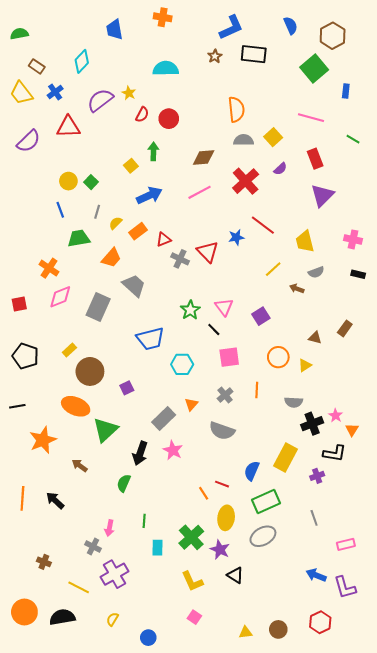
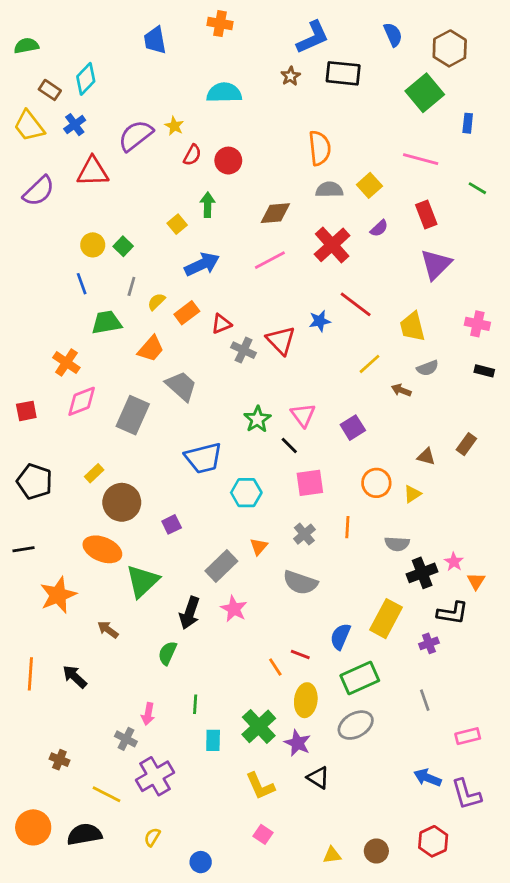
cyan diamond: (82, 61) -> (86, 79), moved

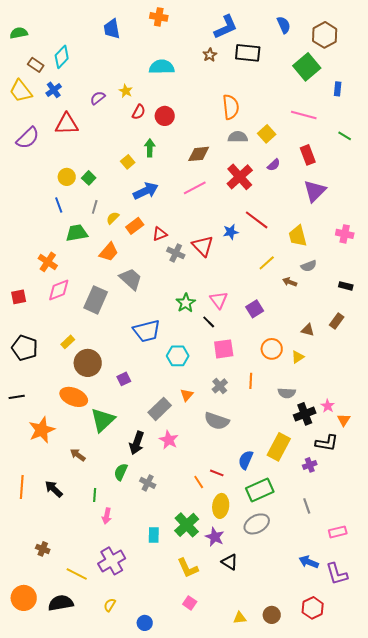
purple semicircle: (136, 136) -> (98, 98), size x0.6
black rectangle: (484, 371) -> (346, 286), moved
green line: (195, 704) -> (95, 495), moved
gray cross: (126, 739) -> (148, 483), moved

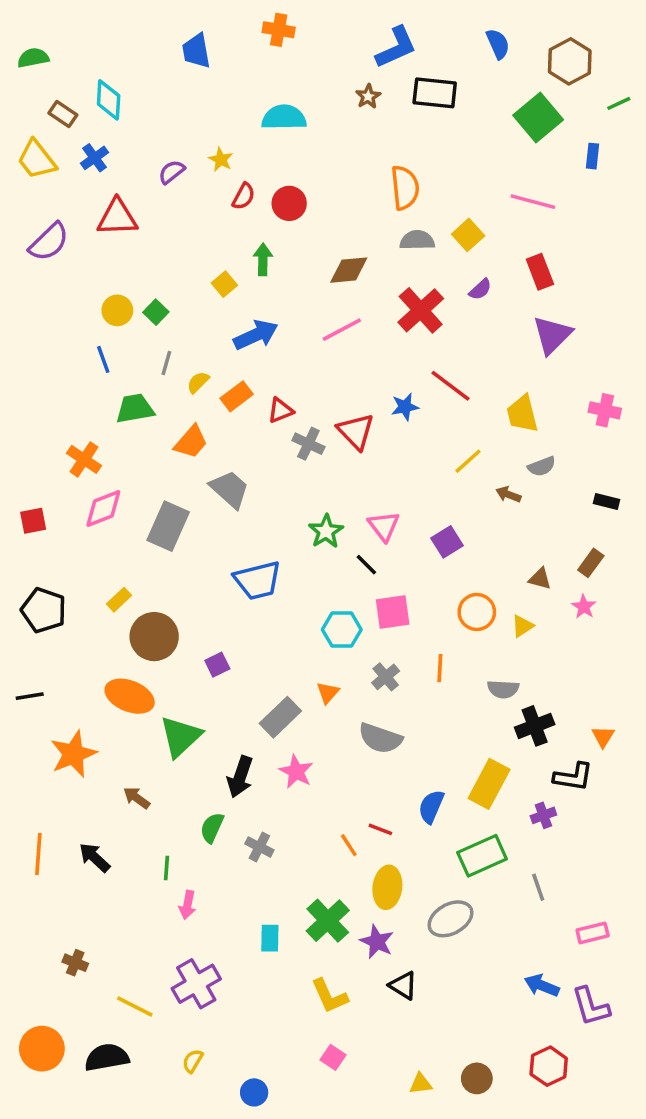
cyan diamond: (62, 57) -> (109, 100), turned -40
green line: (345, 136) -> (619, 103), moved, turned -56
cyan hexagon: (178, 356) -> (342, 630), moved
pink star: (328, 406) -> (584, 607), moved
green rectangle: (260, 490) -> (482, 856), moved

